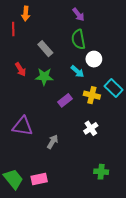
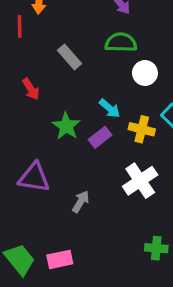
green semicircle: (78, 39) -> (121, 42), turned 102
cyan arrow: (77, 71) -> (110, 108), moved
green star: (44, 77) -> (66, 126), moved, turned 30
white cross: (91, 128) -> (140, 181), size x1.5

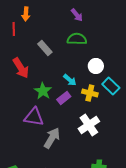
white circle: (145, 73) -> (96, 66), moved
red arrow: (31, 89) -> (21, 68), size x1.5
purple triangle: (34, 177) -> (34, 117), moved
gray arrow: (81, 202) -> (52, 138), size x1.5

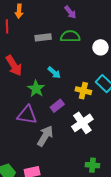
gray rectangle: (45, 48) -> (43, 37), moved, turned -56
white circle: (96, 66) -> (100, 47), moved
cyan arrow: (70, 80) -> (54, 73), moved
purple rectangle: (64, 98) -> (57, 106), moved

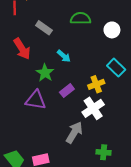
gray rectangle: (43, 37) -> (44, 28), moved, turned 42
yellow cross: (83, 91) -> (96, 84), moved, turned -35
gray arrow: (45, 136) -> (74, 132), moved

